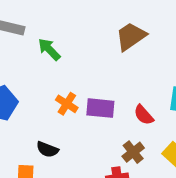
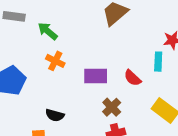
orange cross: (67, 104) -> (55, 61), moved
brown cross: (133, 152) -> (112, 107), moved

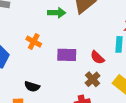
green arrow: (48, 31) -> (57, 13), moved, turned 140
brown cross: (112, 107) -> (93, 79), moved

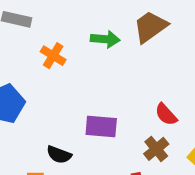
orange cross: (34, 42) -> (53, 56), moved
purple rectangle: (67, 55) -> (101, 127), moved

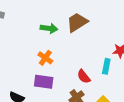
orange cross: (53, 56) -> (45, 58), moved

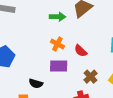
red semicircle: (84, 77) -> (81, 51), moved

